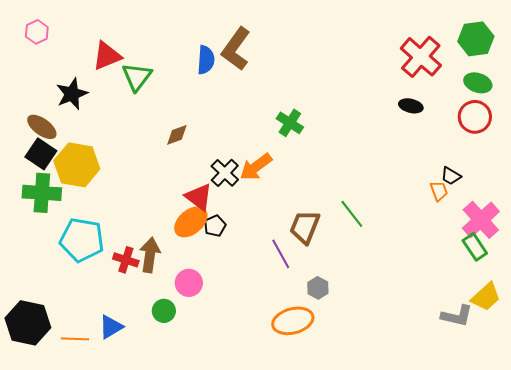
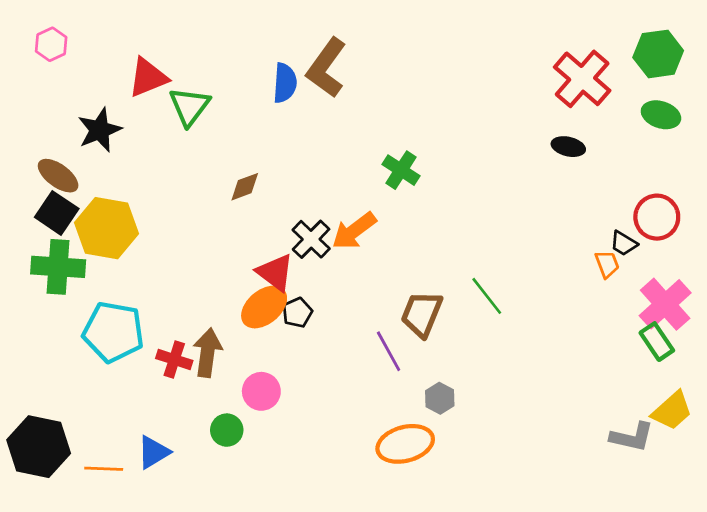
red circle: (475, 117) -> (657, 217), moved

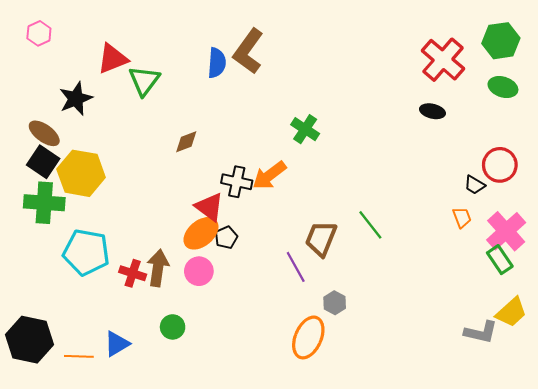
black cross: (311, 239) -> (237, 182), turned -32
orange trapezoid: (607, 264) -> (462, 218), moved
pink circle: (261, 391) -> (199, 271), moved
orange ellipse: (405, 444) -> (308, 337), turned -51

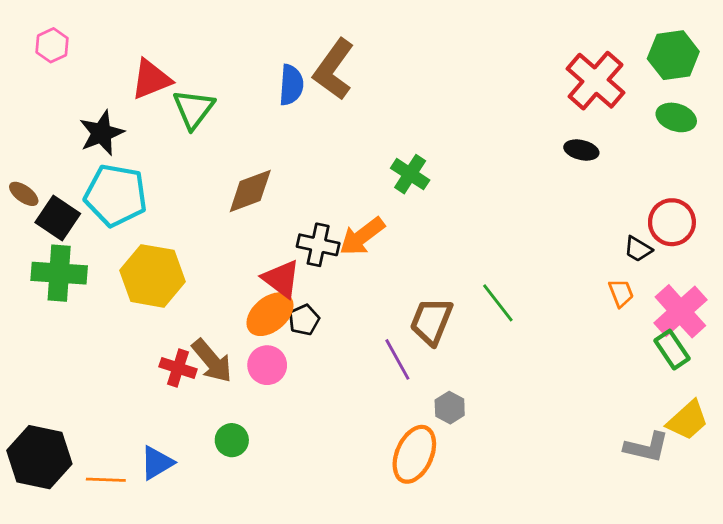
brown ellipse: (44, 133) -> (24, 194), moved, size x0.7
brown diamond: (186, 142) -> (250, 191), size x1.5
yellow hexagon: (81, 173) -> (153, 276), moved
cyan pentagon: (86, 252) -> (116, 195), moved
brown arrow: (158, 268) -> (212, 361), turned 132

